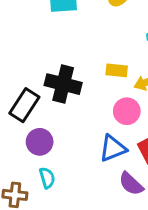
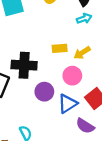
purple circle: (40, 142) -> (44, 92), moved

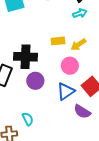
purple circle: (44, 92) -> (35, 81), moved

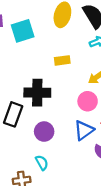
yellow rectangle: (58, 41) -> (62, 60), moved
purple circle: (35, 81) -> (44, 132), moved

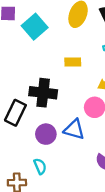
cyan square: (23, 31) -> (35, 27), turned -30
blue triangle: (84, 130) -> (74, 129), moved, turned 45

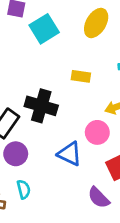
purple circle: (46, 134) -> (16, 154), moved

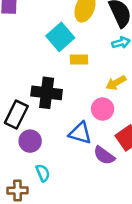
cyan square: (44, 29) -> (60, 37), moved
purple semicircle: (99, 198) -> (104, 155), moved

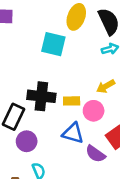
cyan square: (60, 37) -> (53, 44), turned -35
yellow rectangle: (79, 59) -> (72, 101), moved

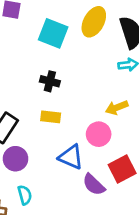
cyan square: (53, 44) -> (53, 33), moved
black cross: (41, 96) -> (50, 81), moved, size x0.6
yellow rectangle: (72, 101) -> (51, 117), moved

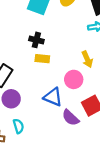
yellow arrow: (117, 108) -> (87, 59), turned -91
yellow rectangle: (51, 117) -> (42, 59), moved

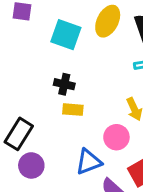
blue triangle: (53, 97) -> (89, 162), turned -42

